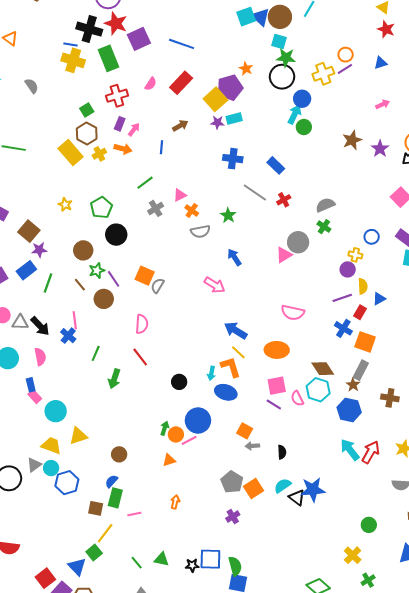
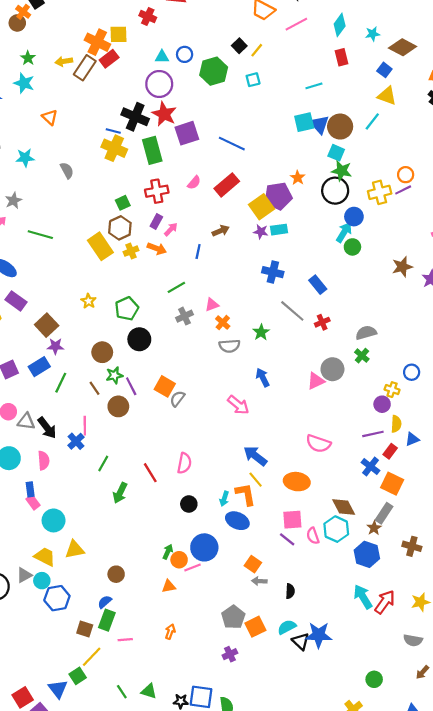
pink semicircle: (142, 324) -> (184, 463), moved

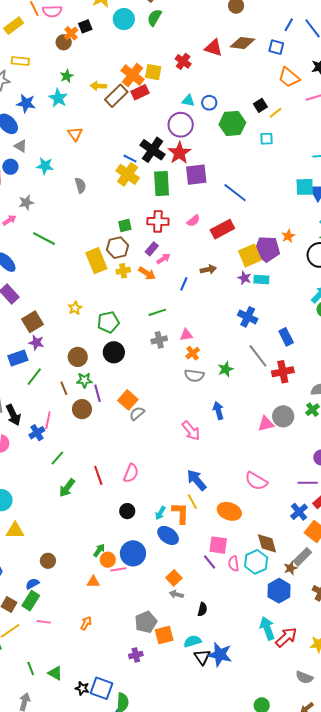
red cross: (322, 322) -> (283, 372), size x1.5

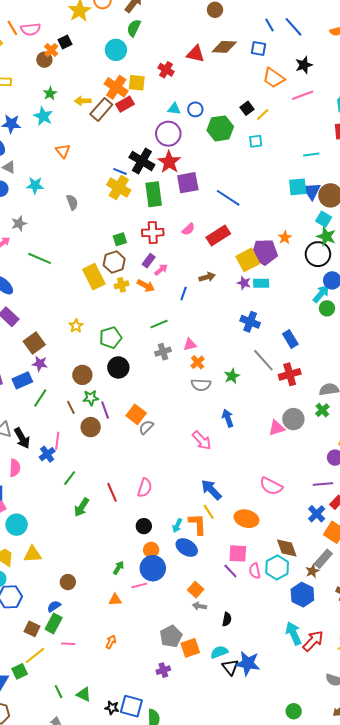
cyan circle: (124, 19) -> (116, 50), moved
blue line: (289, 25) -> (269, 25), turned -56
orange circle: (108, 560) -> (151, 550), moved

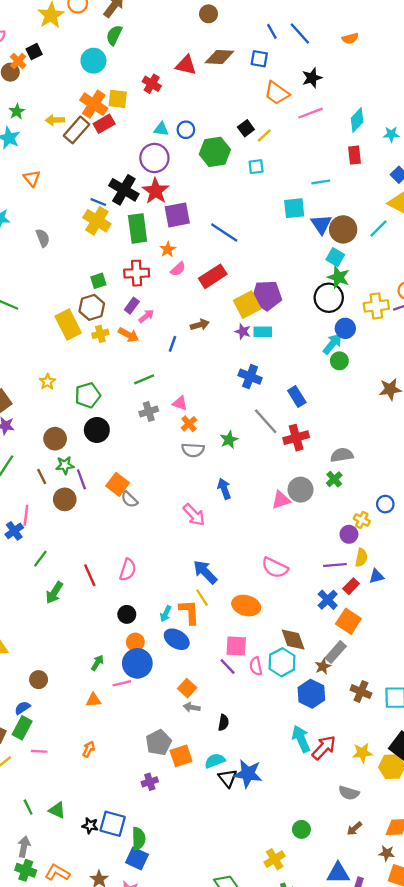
cyan square: (298, 187) -> (294, 208), moved
orange star: (285, 237) -> (168, 249), moved
pink triangle: (190, 345) -> (180, 403), turned 32
gray semicircle: (146, 427) -> (129, 499), turned -91

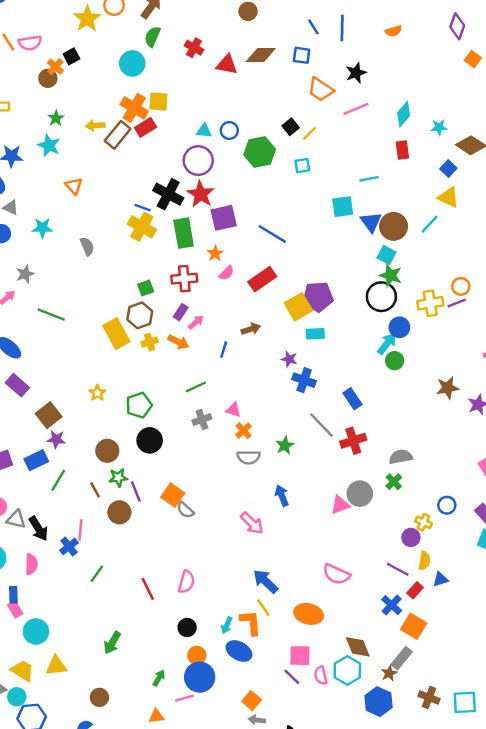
blue line: (300, 33) -> (342, 28), turned 45
red cross: (152, 84) -> (194, 48), moved
purple star: (243, 331) -> (289, 359), moved
purple line: (335, 565) -> (398, 569), turned 35
green arrow: (54, 593) -> (112, 643), moved

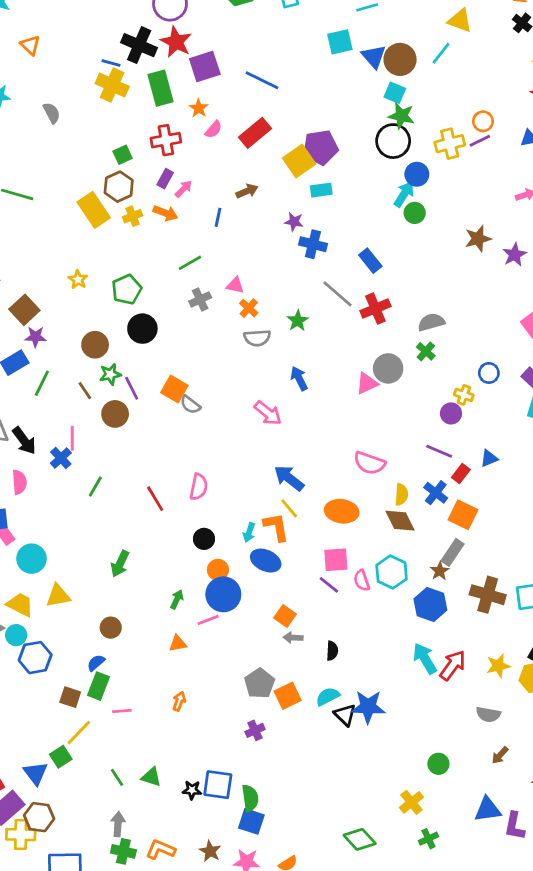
yellow semicircle: (424, 561) -> (401, 494), moved
brown diamond: (358, 647) -> (400, 521), moved
brown cross: (429, 697) -> (488, 595), size x1.4

